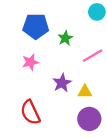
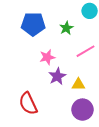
green star: (65, 38) -> (66, 28), moved
pink star: (30, 62) -> (47, 57), moved

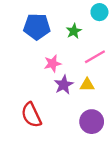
yellow triangle: (78, 84) -> (87, 85), moved

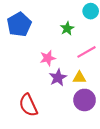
blue pentagon: (37, 27) -> (19, 24), moved, turned -30
purple circle: (92, 122) -> (85, 100), moved

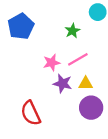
pink line: (87, 52) -> (78, 59), moved
purple star: (58, 78) -> (63, 83), turned -30

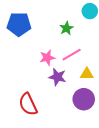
blue pentagon: (21, 26) -> (19, 24), turned 30
yellow triangle: (86, 83) -> (87, 74), moved

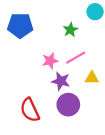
purple circle: (84, 99) -> (68, 105), moved

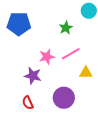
purple star: (61, 81) -> (33, 76), moved
red semicircle: (30, 110) -> (28, 103), size x0.6

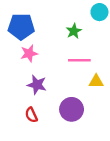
pink line: (71, 54) -> (79, 60), turned 30
pink star: (47, 57) -> (29, 53), moved

